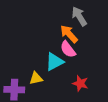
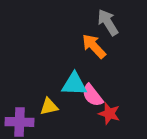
pink semicircle: (68, 49) -> (92, 95), moved
cyan triangle: (55, 62) -> (74, 84), turned 30

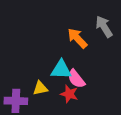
gray arrow: (108, 22) -> (104, 27), moved
red star: (109, 114) -> (69, 94), moved

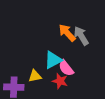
gray arrow: (104, 27) -> (81, 36), moved
cyan triangle: (61, 70) -> (53, 60), turned -30

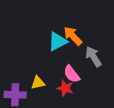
gray arrow: (81, 36) -> (93, 57), moved
cyan triangle: (53, 60) -> (58, 41), moved

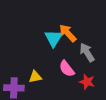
cyan triangle: (58, 41) -> (54, 38), turned -30
red star: (65, 88) -> (87, 82), moved

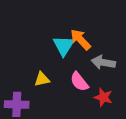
gray arrow: (87, 52) -> (103, 62), turned -48
yellow triangle: (35, 77) -> (42, 79), moved

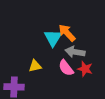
gray arrow: (103, 62) -> (75, 52), moved
red star: (103, 97) -> (85, 69), moved

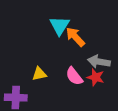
cyan triangle: (53, 38) -> (60, 26), moved
gray arrow: (75, 52) -> (99, 62), moved

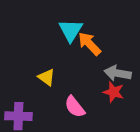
yellow triangle: (39, 74) -> (47, 77), moved, turned 48
pink semicircle: (74, 76) -> (75, 107), moved

